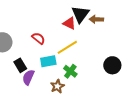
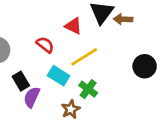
red triangle: (69, 23) -> (73, 26), moved
cyan rectangle: (48, 61) -> (59, 76), turned 42
black circle: (112, 65) -> (145, 66), moved

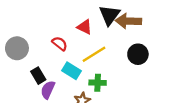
brown arrow: (123, 19) -> (128, 21), size x1.5
black circle: (145, 66) -> (138, 54), moved
green cross: (88, 89) -> (98, 83), turned -35

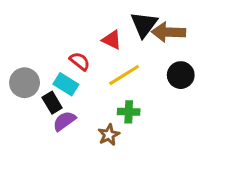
gray circle: (17, 48) -> (25, 83), moved
cyan rectangle: (72, 71) -> (66, 84), moved
purple semicircle: (48, 90) -> (64, 121), turned 30

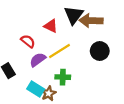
cyan rectangle: (66, 84) -> (36, 89), moved
purple semicircle: (64, 121) -> (38, 60), moved

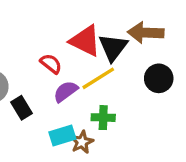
black triangle: (74, 15) -> (113, 47), moved
red triangle: (51, 26) -> (85, 41), size x1.5
cyan rectangle: (36, 89) -> (62, 136), turned -49

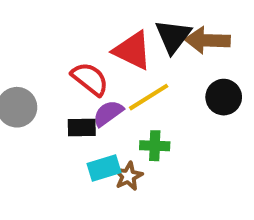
black triangle: (113, 47) -> (173, 36), moved
red semicircle: (51, 64) -> (90, 79), size x1.4
black rectangle: (22, 108) -> (82, 127), moved, turned -60

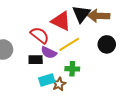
purple semicircle: (108, 113) -> (49, 53), turned -119

